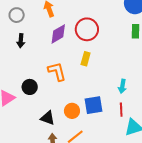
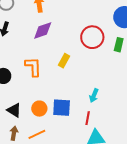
red circle: (87, 29) -> (92, 37), moved

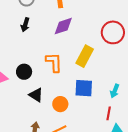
yellow rectangle: (64, 61) -> (85, 56), size x1.5
blue square: (62, 108) -> (84, 88), moved
black triangle: (14, 110) -> (36, 95), moved

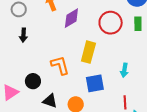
purple diamond: (63, 26) -> (71, 18), moved
cyan arrow: (115, 91) -> (124, 70), moved

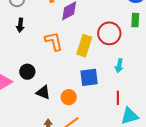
red circle: (111, 23) -> (109, 33), moved
orange L-shape: (60, 65) -> (54, 41), moved

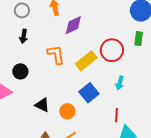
yellow rectangle: (84, 46) -> (86, 61), turned 30
black circle: (27, 72) -> (20, 71), moved
blue square: (89, 77) -> (89, 93), turned -36

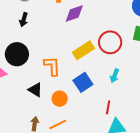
orange L-shape: (56, 55) -> (52, 66), moved
black circle: (20, 71) -> (17, 54), size x1.5

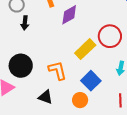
black arrow: (24, 20) -> (25, 23), moved
orange circle: (60, 99) -> (80, 100), moved

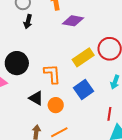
purple diamond: (69, 15) -> (73, 21), turned 30
orange circle: (80, 100) -> (56, 105), moved

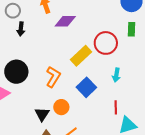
orange L-shape: (52, 74) -> (53, 77), turned 45
black triangle: (36, 98) -> (42, 114), moved, turned 42

